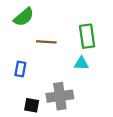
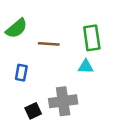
green semicircle: (24, 17) -> (16, 28), moved
black square: (32, 105) -> (33, 111), turned -35

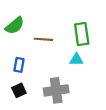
black square: (33, 111) -> (19, 90), moved

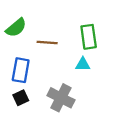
blue rectangle: (19, 65) -> (21, 70), size x1.5
gray cross: (56, 90) -> (61, 98), turned 35

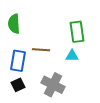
green semicircle: (16, 28) -> (14, 24), turned 126
brown line: (47, 43) -> (41, 50), moved

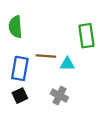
cyan triangle: (72, 56) -> (67, 64), moved
gray cross: (53, 85) -> (59, 96), size x0.7

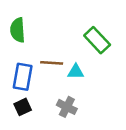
green rectangle: (86, 36) -> (97, 40), turned -35

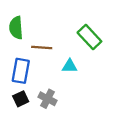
brown line: (52, 63) -> (42, 48), moved
gray cross: (67, 107) -> (48, 99), moved

